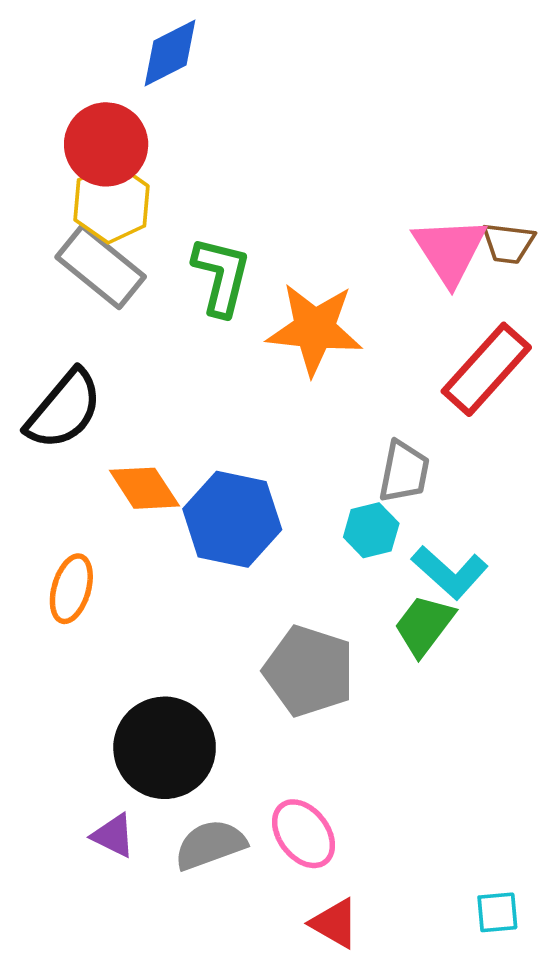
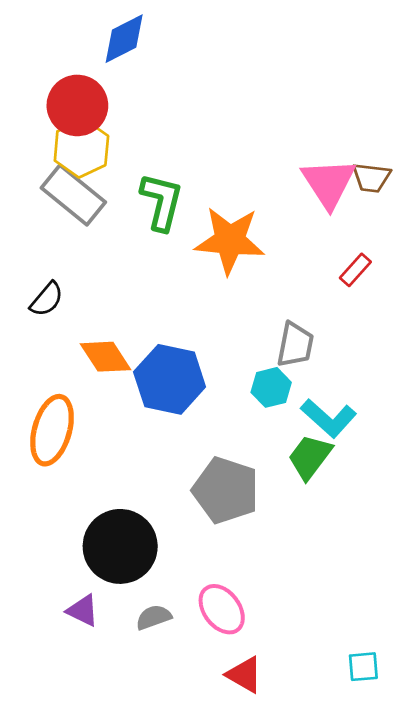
red rectangle: (486, 369) -> (355, 270), size x0.5
black semicircle: (64, 410) -> (47, 299), size x0.6
orange ellipse: (71, 589) -> (52, 430), size x1.4
gray semicircle: (210, 845) -> (154, 617), size x0.7

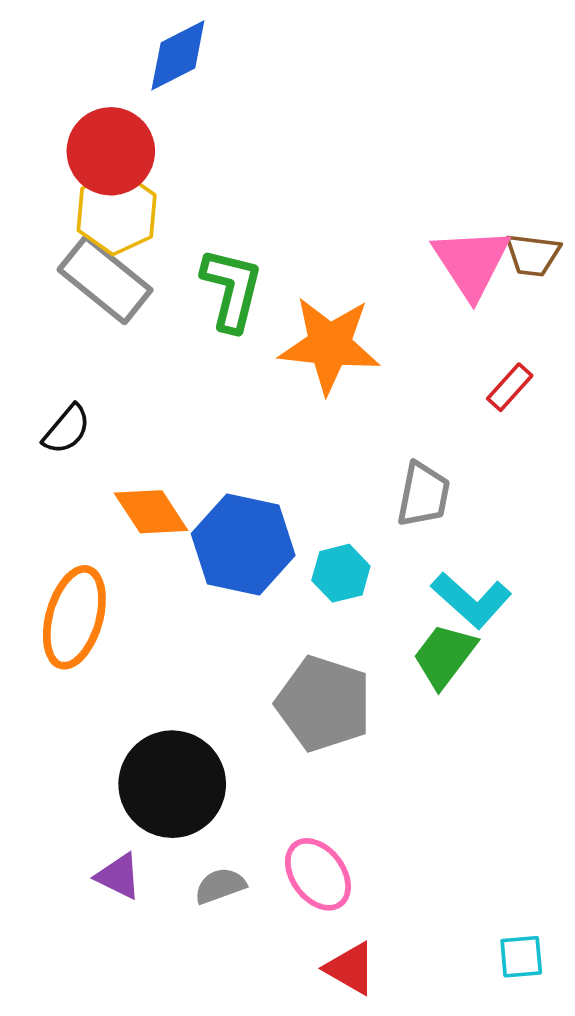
cyan hexagon: (271, 387) -> (341, 573), moved

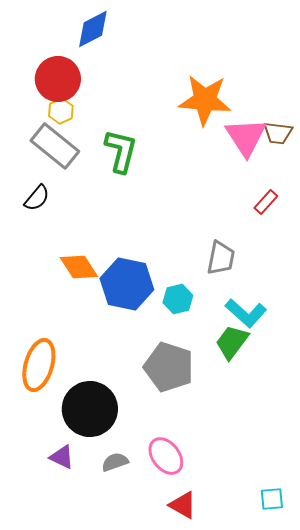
yellow hexagon: (117, 213) -> (61, 111), size x0.6
orange star: (329, 345) -> (205, 100), moved
black semicircle: (67, 429) -> (37, 198), moved
orange ellipse: (74, 617) -> (39, 365), moved

